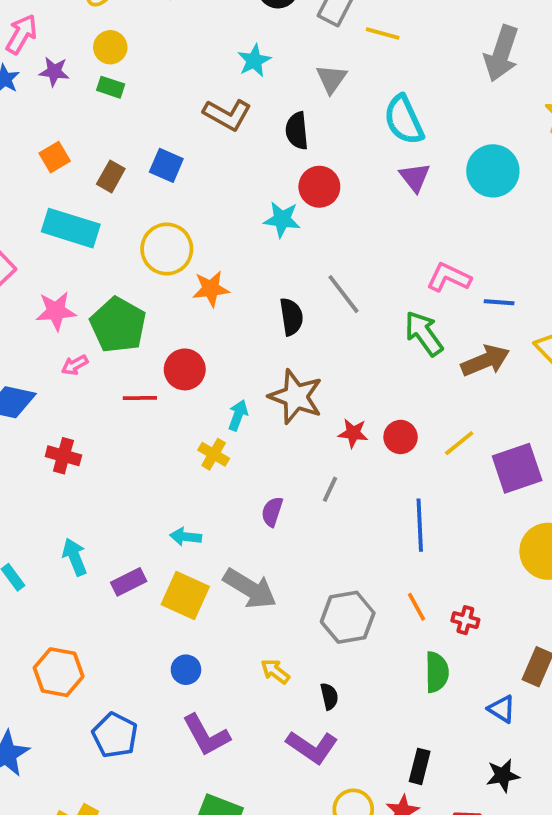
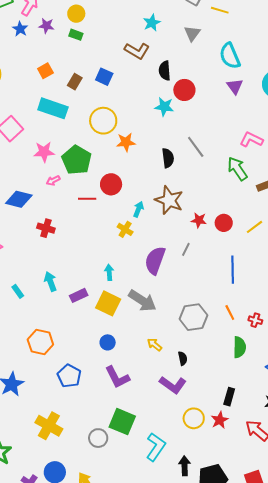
black semicircle: (297, 131) -> (165, 71), moved
purple semicircle: (272, 512) -> (155, 260), size x1.8
cyan arrow: (186, 537) -> (109, 272), turned 77

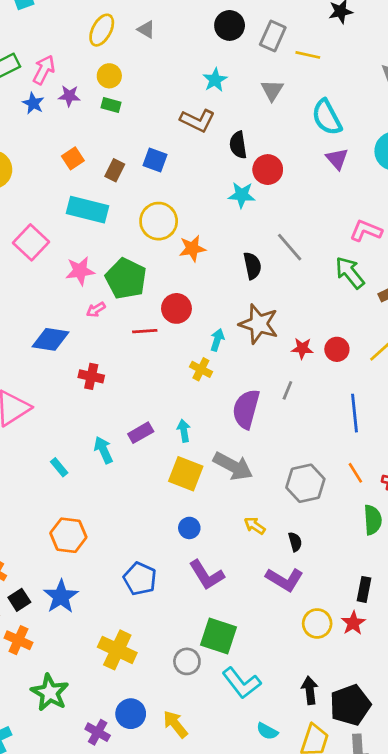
purple rectangle: (79, 295) -> (141, 433), moved
orange hexagon: (40, 342) -> (68, 535), moved
cyan L-shape: (156, 447) -> (241, 683), moved, turned 112

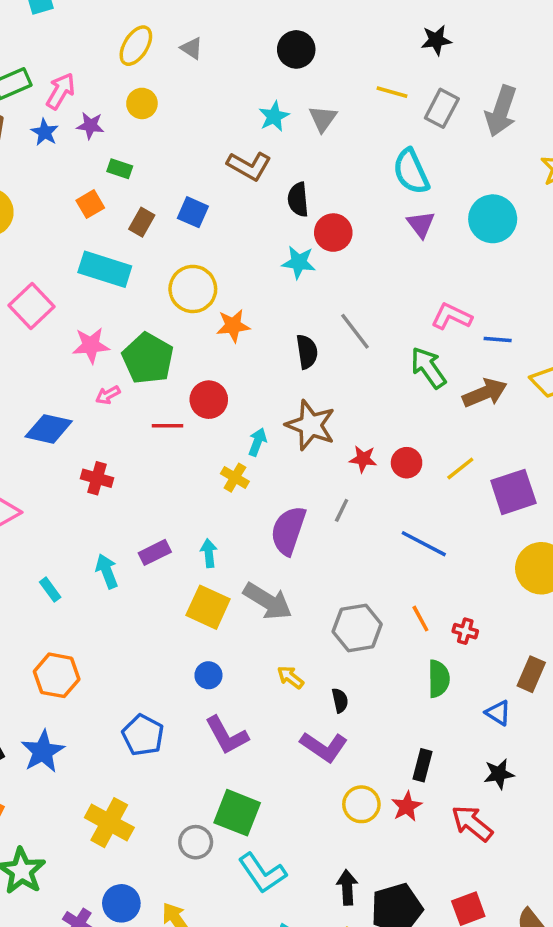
gray rectangle: (273, 36) -> (442, 108), moved
gray triangle: (272, 90) -> (323, 119), moved
green rectangle: (111, 105) -> (120, 169), moved
blue line: (355, 413) -> (424, 544), turned -60

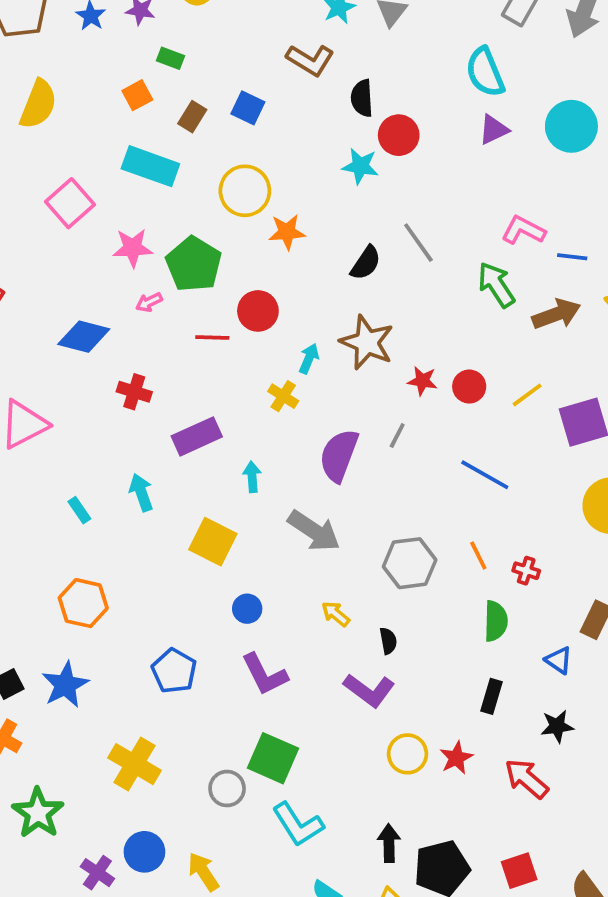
purple triangle: (421, 224) -> (494, 130), turned 40
black semicircle: (307, 352) -> (366, 263), turned 40
purple rectangle: (155, 552) -> (197, 436), moved, size x1.4
yellow square: (208, 607) -> (213, 542), moved
black rectangle: (422, 765) -> (492, 696), moved

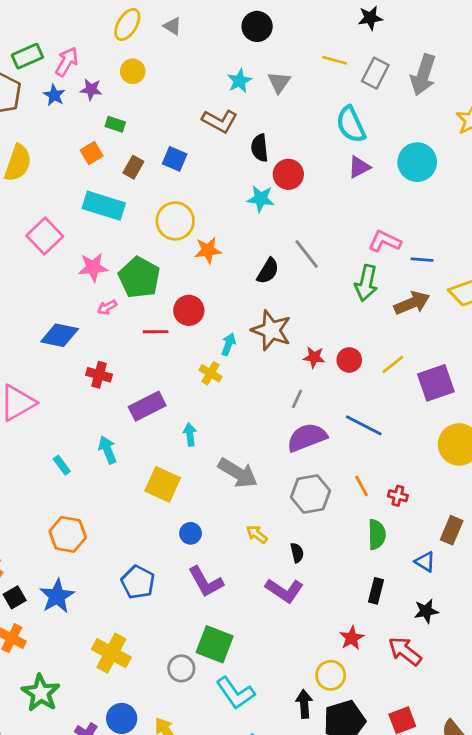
green arrow: (496, 285) -> (366, 283), turned -132
purple semicircle: (339, 455) -> (307, 437), moved, turned 51
yellow circle: (408, 754) -> (331, 675), moved

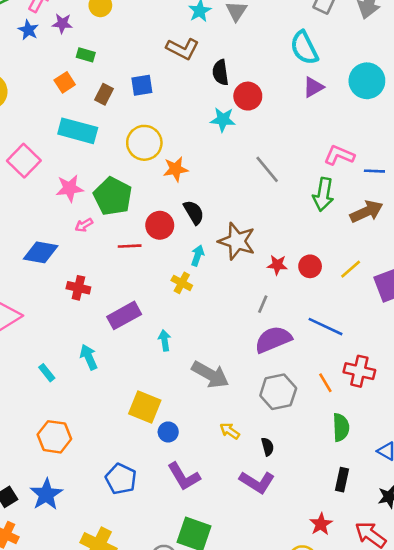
blue square: (175, 159) -> (142, 85), turned -30
black semicircle: (268, 271) -> (194, 212), moved, turned -60
yellow square: (163, 484) -> (145, 407), moved
red cross: (398, 496) -> (359, 371), moved, size x1.6

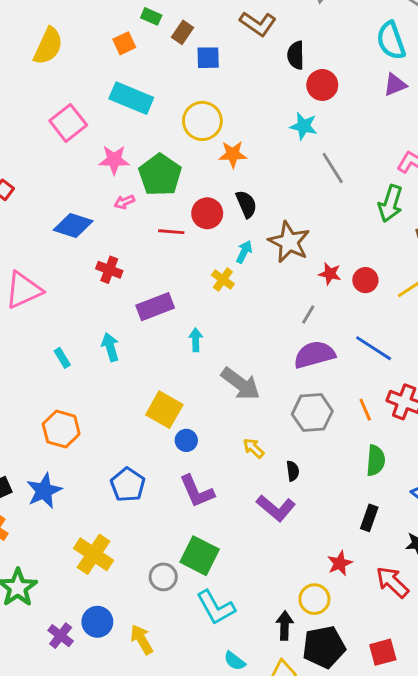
brown rectangle: (104, 94) -> (182, 32), moved
cyan star: (223, 120) -> (304, 126), moved

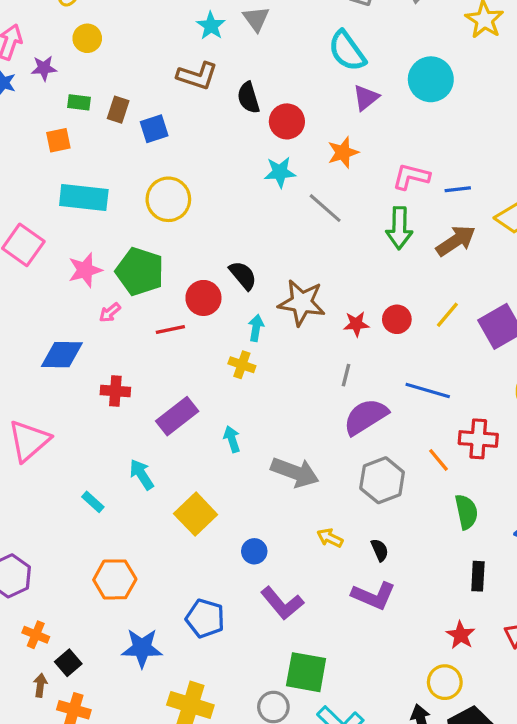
orange square: (124, 43) -> (58, 140), turned 30
orange star: (233, 154) -> (343, 152), moved
yellow square: (164, 410) -> (196, 514), moved, turned 33
blue star: (44, 491) -> (142, 648), moved, turned -30

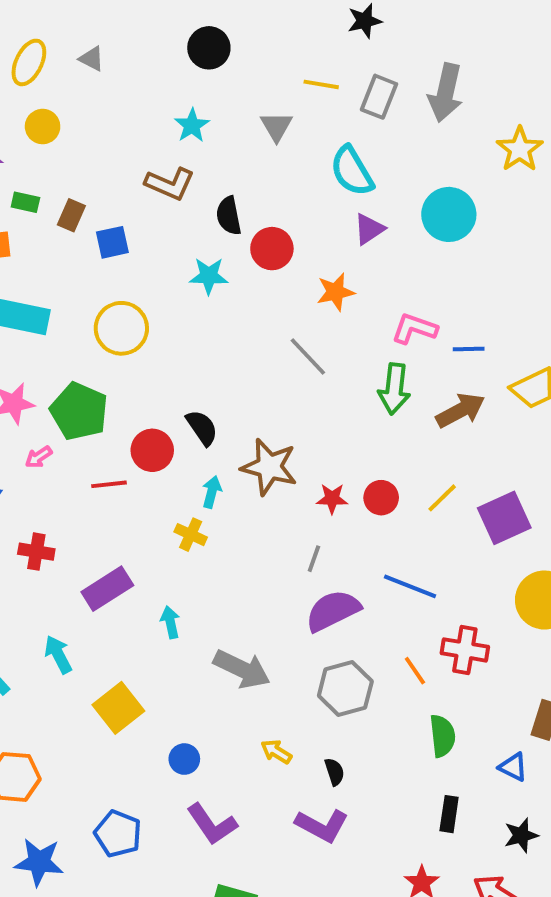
gray triangle: (256, 19) -> (276, 126), moved
cyan star: (280, 172) -> (209, 276), moved

